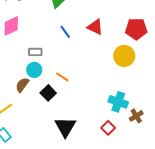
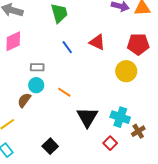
black square: (48, 93) -> (50, 146), moved
black triangle: (65, 127) -> (87, 117), moved

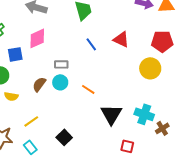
brown semicircle: (24, 100) -> (39, 84), moved
red square: (110, 143) -> (127, 146), moved, turned -32
black square: (50, 146) -> (64, 137), moved

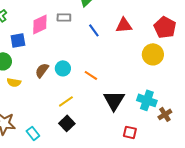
red triangle: (121, 39) -> (124, 25), turned -30
red pentagon: (162, 41) -> (165, 27), turned 30
gray rectangle: (61, 64) -> (64, 17), moved
yellow line: (31, 121) -> (66, 101), moved

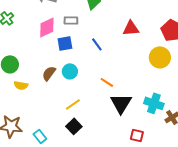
blue line: (94, 30) -> (97, 44), moved
blue square: (18, 40) -> (65, 43), moved
orange line: (91, 75) -> (107, 82), moved

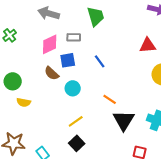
red triangle: (131, 28) -> (148, 45), moved
brown semicircle: (49, 73) -> (52, 73), moved, turned -84

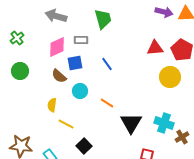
green circle: (13, 81) -> (20, 71), moved
orange line: (110, 99) -> (107, 103), moved
yellow semicircle: (24, 102) -> (52, 105), moved, turned 88
yellow line: (76, 121) -> (66, 124), moved, turned 63

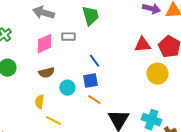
blue square: (75, 63) -> (90, 81), moved
brown semicircle: (59, 76) -> (46, 73), turned -56

